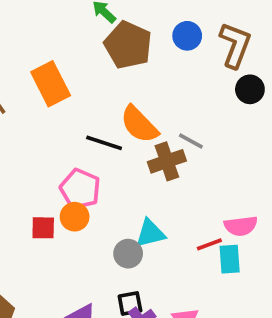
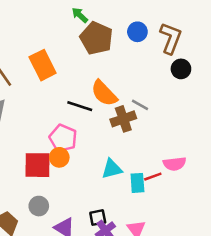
red square: (43, 228) -> (37, 165), size x1.6
gray circle: (128, 254) -> (39, 206), moved
cyan rectangle: (230, 259) -> (137, 183), moved

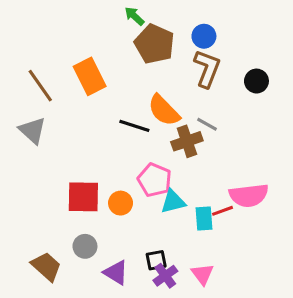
brown L-shape: (171, 38) -> (207, 69), moved
pink pentagon: (63, 138) -> (155, 180), moved
orange circle: (59, 157) -> (121, 203), moved
pink semicircle: (175, 164) -> (249, 195), size x1.4

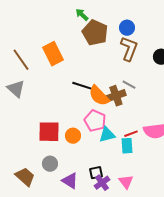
orange semicircle: (164, 110) -> (99, 96), moved
red line: (222, 211) -> (131, 134), moved

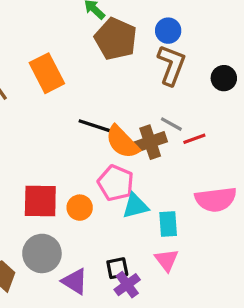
red line: (131, 134) -> (194, 139), moved
gray circle: (50, 164) -> (42, 253), size x1.5
pink triangle: (126, 182) -> (166, 260), moved

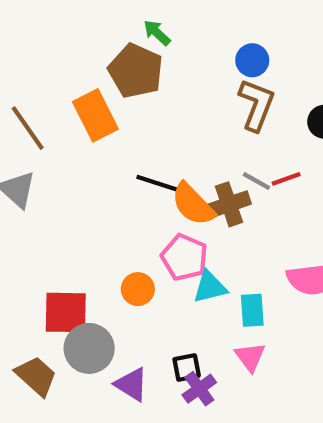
brown pentagon: (116, 39) -> (136, 71), moved
red line: (194, 139) -> (286, 179), moved
red square: (40, 201) -> (66, 312), moved

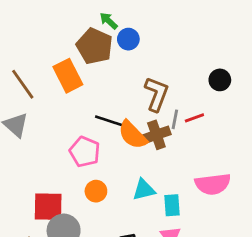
blue circle: (252, 60) -> (128, 39), moved
brown L-shape: (256, 105) -> (156, 94), moved
gray line: (256, 181) -> (175, 119), turned 72
pink pentagon: (184, 257) -> (85, 152), moved

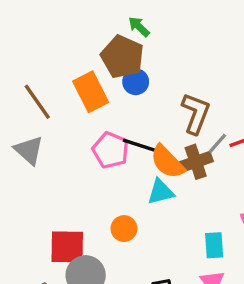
blue circle: (128, 39) -> (136, 82), moved
gray line: (175, 119) -> (217, 143), turned 30
pink pentagon: (85, 152) -> (111, 150), moved
cyan triangle: (144, 190) -> (161, 192), moved

